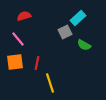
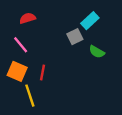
orange square: (15, 62) -> (17, 71), turned 30
yellow line: (50, 83) -> (30, 96), moved

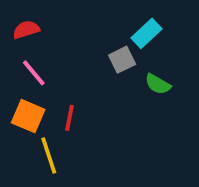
red semicircle: (28, 18) -> (26, 30), moved

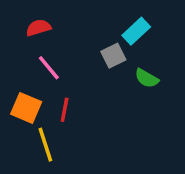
red semicircle: (26, 30) -> (38, 28), moved
pink line: (34, 73) -> (49, 68), moved

